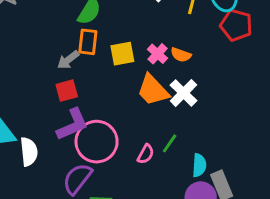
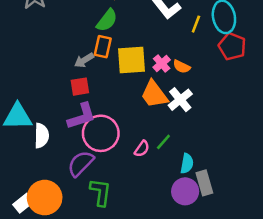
yellow square: (122, 54) -> (131, 60), size x1.4

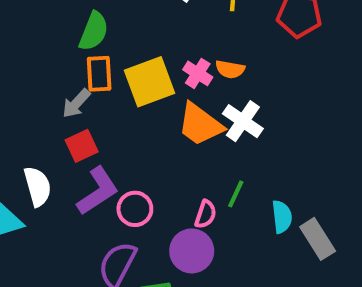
pink circle: (101, 133) -> (135, 209), size x0.6
white semicircle: (42, 136) -> (38, 186), moved
purple circle: (185, 191) -> (192, 251), moved

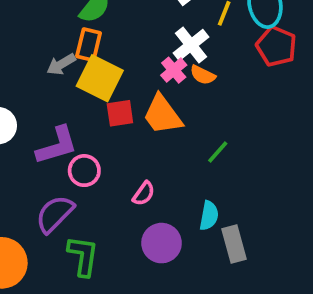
yellow square: (149, 82) -> (100, 78), moved, turned 30
white cross: (243, 121) -> (191, 45), moved
red square: (82, 146) -> (120, 113), moved
green line: (236, 194) -> (218, 152), moved
purple circle: (192, 251) -> (162, 243), moved

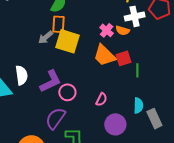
white cross: (191, 45) -> (135, 16), moved, turned 36
red square: (120, 113) -> (124, 58), moved
green line: (218, 152) -> (137, 70), turned -32

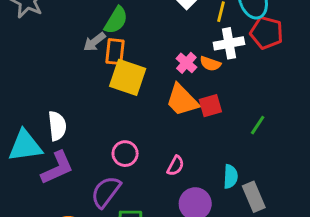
gray arrow: (46, 37) -> (94, 42), moved
green line: (137, 70) -> (258, 125), moved, turned 32
purple L-shape: (50, 81) -> (57, 168), moved

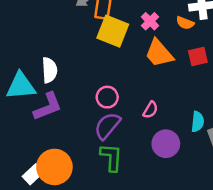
pink cross: (186, 63) -> (150, 21), moved
red square: (210, 106) -> (198, 57), moved
purple semicircle: (106, 192) -> (107, 126), moved

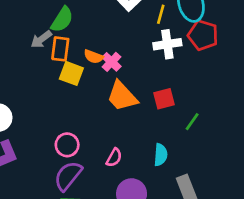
orange semicircle: (185, 23) -> (94, 57), moved
yellow square: (113, 31) -> (71, 73), size x0.7
cyan semicircle: (198, 122) -> (161, 155), moved

